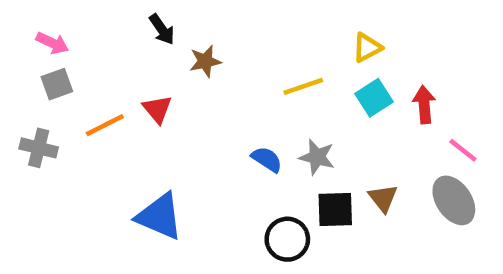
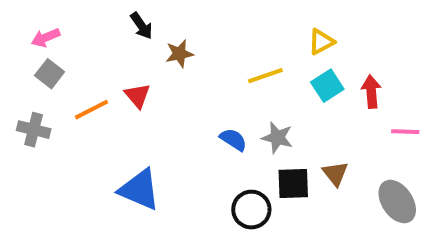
pink arrow: (52, 43) -> (46, 38), turned 132
gray square: (57, 84) -> (50, 74), turned -32
pink line: (463, 150) -> (405, 132), turned -36
gray ellipse: (454, 200) -> (397, 202), moved

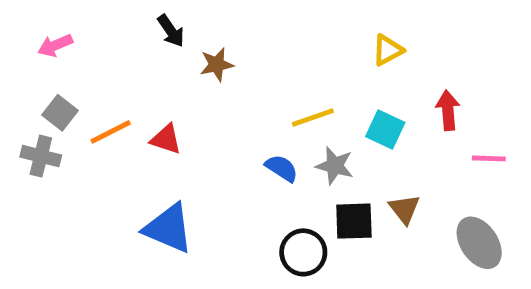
gray square: (50, 74) -> (60, 113), moved
yellow line: (265, 76) -> (313, 118), moved
cyan square: (327, 86) -> (385, 130), moved, turned -32
red triangle: (137, 96) -> (166, 139), moved, turned -32

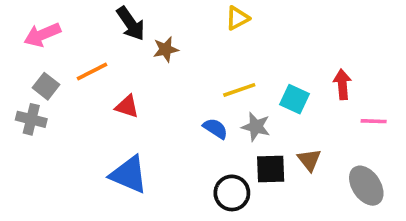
black arrow: (171, 31) -> (131, 24), size x1.4
pink arrow: (55, 45) -> (42, 35), size x1.4
yellow triangle: (388, 50) -> (237, 18), moved
orange line: (111, 132) -> (92, 71), moved

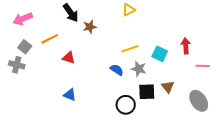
blue triangle: (129, 175) -> (70, 95), size x0.6

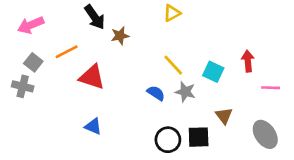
yellow line: (130, 49) -> (173, 65), turned 66
red triangle: (69, 58) -> (92, 77), size x1.5
black square: (147, 92) -> (199, 137), moved

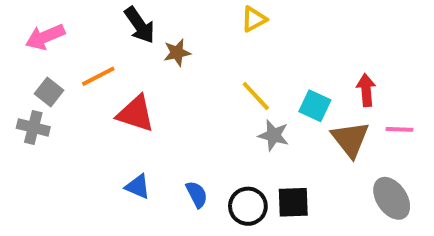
blue semicircle: (156, 93) -> (197, 194), moved, turned 30
brown triangle: (224, 116) -> (350, 139), moved, size x1.5

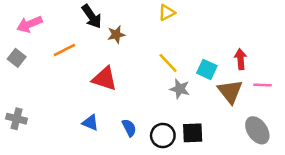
gray square: (49, 92) -> (17, 58), moved
red triangle: (136, 114) -> (105, 79), moved
gray cross: (33, 127) -> (17, 119), moved

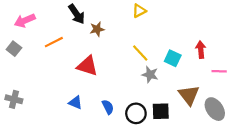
brown triangle: (230, 91) -> (189, 95), moved

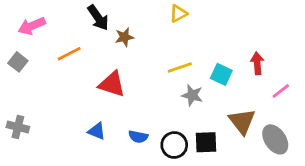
yellow line: (140, 53) -> (180, 68), turned -66
pink line: (219, 71) -> (281, 91), turned -40
blue semicircle: (108, 107) -> (138, 137), turned 128

